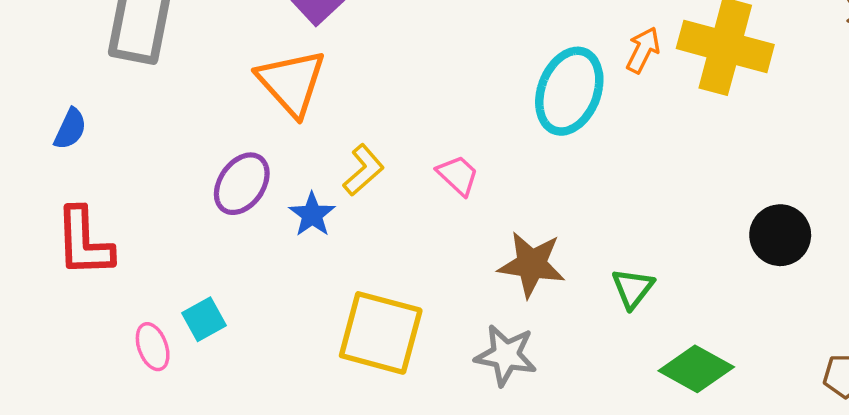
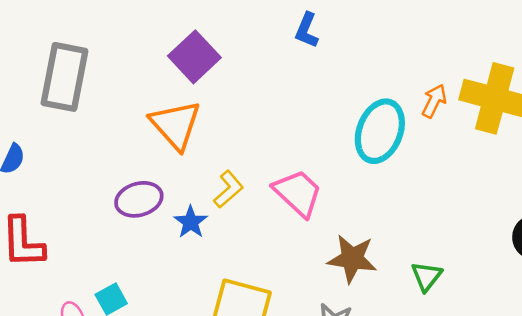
pink trapezoid: (458, 175) -> (298, 193), size x1.6
purple ellipse: (242, 184) -> (139, 199), turned 39

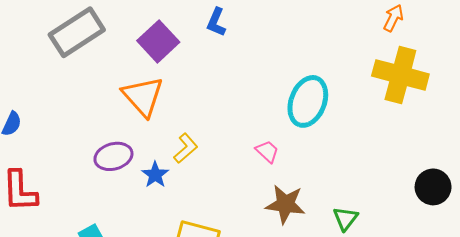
blue L-shape: (307, 30) -> (216, 22), moved
gray rectangle: (64, 77) -> (77, 32), moved, turned 46
orange arrow: (434, 101) -> (393, 18), moved
pink trapezoid: (298, 193) -> (267, 151), moved, size x0.6

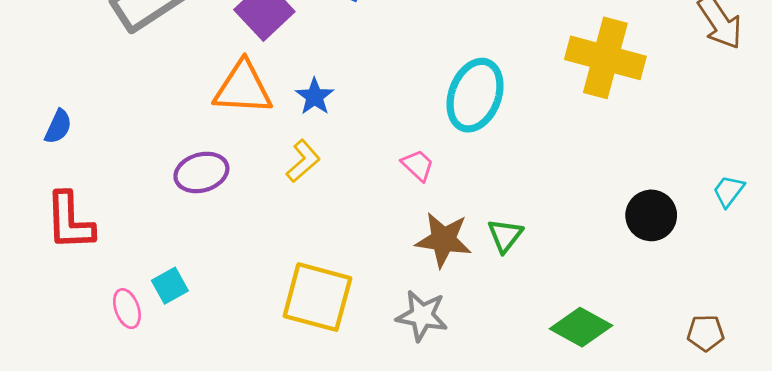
orange triangle: (143, 96) -> (243, 88), turned -45
blue star: (155, 175) -> (315, 97), moved
green triangle: (345, 218) -> (505, 235), moved

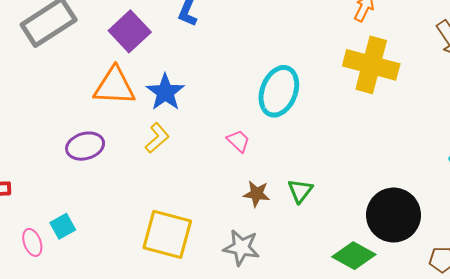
blue star: (315, 97) -> (165, 92), size x1.4
black circle: (651, 215) -> (394, 215), moved, size x1.5
brown star: (443, 240) -> (257, 194), size x0.7

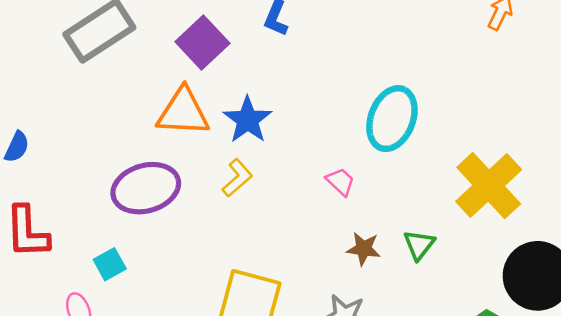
yellow cross: (371, 65) -> (489, 186), moved, turned 32
purple ellipse: (85, 146) -> (146, 188), size x1.4
cyan square: (63, 226) -> (110, 264), moved

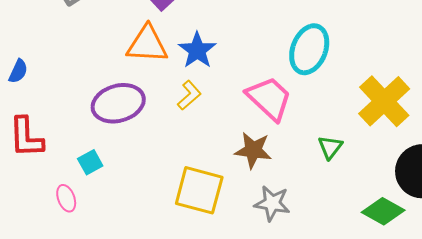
pink trapezoid: (340, 182) -> (269, 98), size x2.0
brown star: (364, 249) -> (253, 150), moved, size x1.4

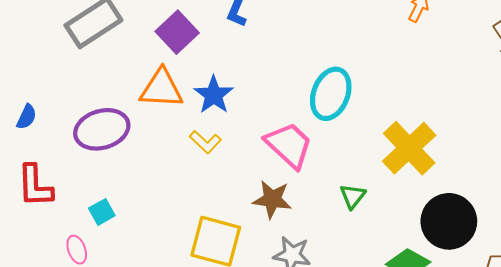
yellow L-shape: (189, 95) -> (205, 142), turned 84
purple ellipse: (118, 103) -> (102, 129), moved

